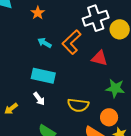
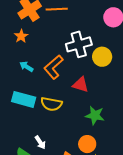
white arrow: (39, 99) -> (40, 142), moved
yellow semicircle: (78, 105) -> (51, 104), moved

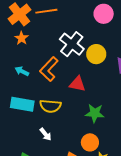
orange star: (21, 36) -> (22, 38), moved
white cross: (79, 44) -> (72, 44), turned -30
white arrow: (40, 142) -> (46, 134), moved

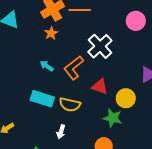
yellow circle: (96, 54) -> (126, 98), moved
white arrow: (46, 134) -> (61, 132), turned 48

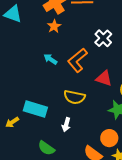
white cross: (100, 46) -> (103, 38), size x0.7
cyan rectangle: (42, 99) -> (35, 109), moved

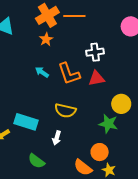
white cross: (103, 38) -> (95, 52), turned 36
orange L-shape: (77, 60) -> (69, 74), turned -70
red triangle: (104, 78) -> (97, 78), moved, turned -30

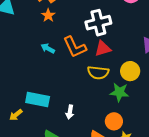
white cross: (95, 52) -> (98, 23), size x1.4
yellow semicircle: (65, 111) -> (98, 73), moved

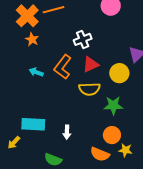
white cross: (98, 23) -> (83, 39), size x0.7
orange L-shape: (75, 47) -> (63, 67), turned 70
yellow circle: (130, 71) -> (119, 73), moved

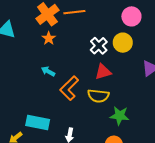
white cross: (83, 39) -> (99, 46), turned -30
orange L-shape: (63, 67) -> (69, 88), moved
yellow circle: (119, 73) -> (123, 43), moved

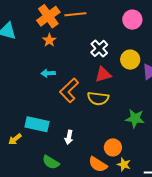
yellow circle: (123, 43) -> (130, 60), moved
cyan arrow: (48, 71) -> (48, 73), turned -32
green star: (120, 116) -> (135, 119), moved

